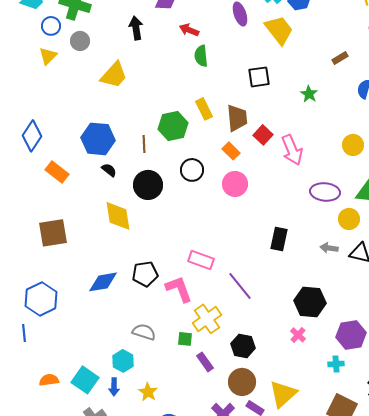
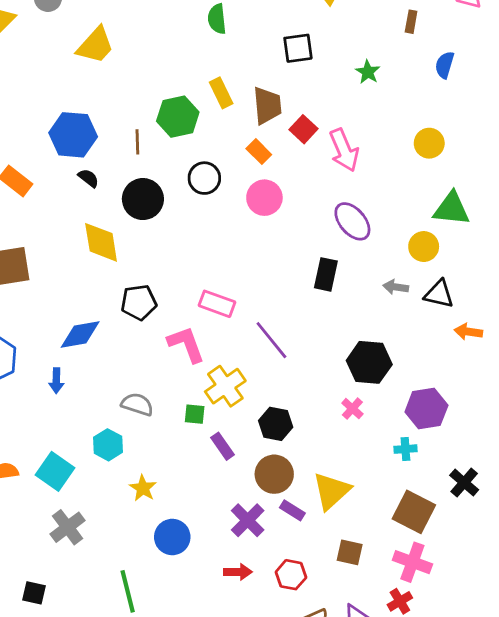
brown rectangle: (340, 58) -> (411, 22), turned -49
purple ellipse: (325, 192) -> (352, 221), moved, turned 44
black pentagon: (145, 274) -> (139, 302), moved
blue arrow: (114, 387) -> (56, 381), moved

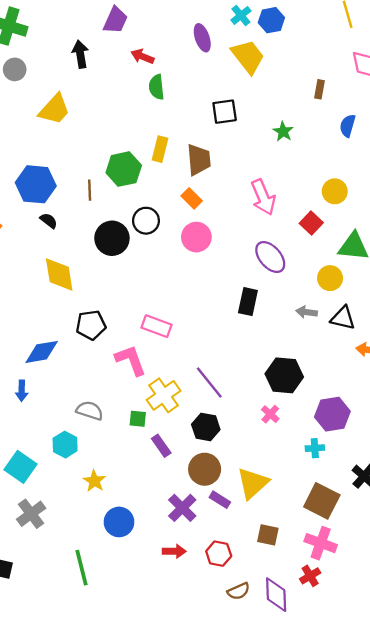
yellow rectangle: (221, 93) -> (160, 149), turned 40
red square: (304, 129) -> (311, 223), moved
black circle: (143, 199) -> (112, 238), moved
purple line: (271, 340) -> (209, 382), moved

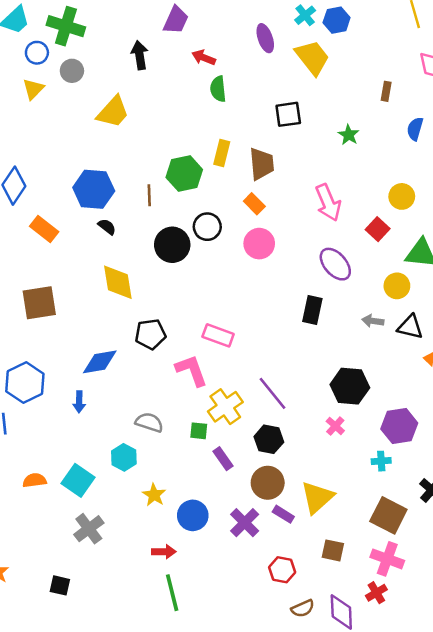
blue circle: (119, 522) -> (193, 515), moved
red arrow: (174, 551) -> (164, 552), moved
green line: (81, 568) -> (172, 593), moved

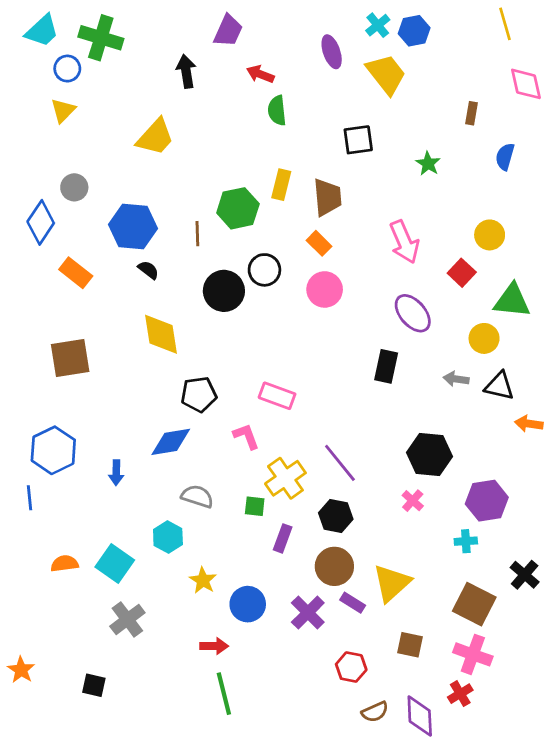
gray circle: (72, 71) -> (74, 187), moved
blue diamond: (100, 362) -> (171, 442), moved
pink L-shape: (192, 370) -> (246, 436), size x0.7
purple rectangle: (223, 459) -> (283, 538), turned 55

